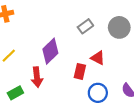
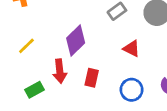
red rectangle: (80, 71) -> (92, 78), moved

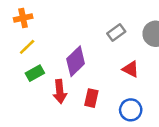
yellow line: (26, 46) -> (27, 47), moved
green rectangle: (34, 90) -> (35, 73), moved

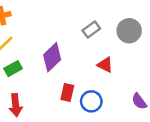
red arrow: (60, 91) -> (16, 105), moved
blue circle: (131, 110) -> (91, 101), moved

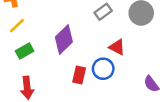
blue circle: (91, 101) -> (103, 69), moved

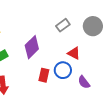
purple semicircle: (151, 84) -> (84, 82), moved

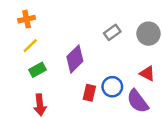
red triangle: (74, 53) -> (147, 73), moved
purple semicircle: (84, 82) -> (138, 101), size x1.5

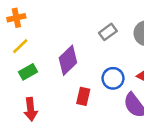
blue circle: (112, 87) -> (113, 78), moved

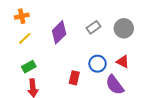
purple diamond: (68, 60) -> (59, 32), moved
green rectangle: (28, 72) -> (29, 67), moved

